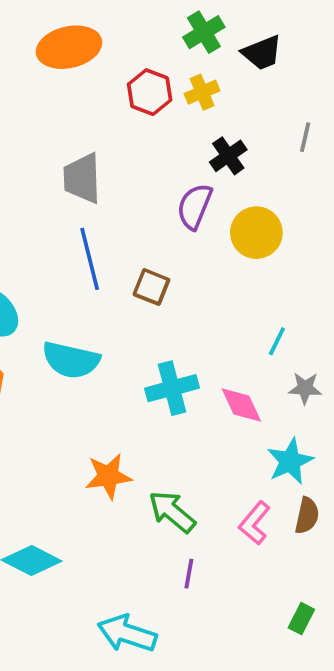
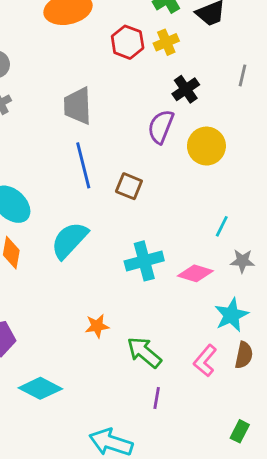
cyan semicircle: (71, 360) -> (69, 240), turned 120
pink diamond: (241, 405) -> (195, 273), turned -48
orange star: (108, 476) -> (97, 326), size x0.7

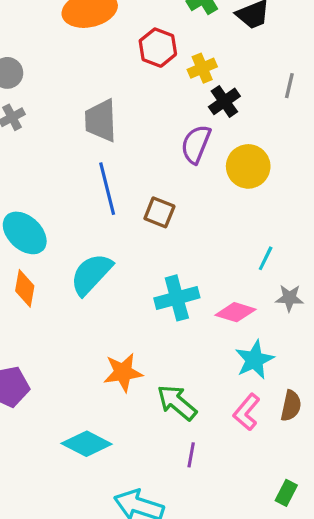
yellow cross: (166, 42) -> (202, 68), moved
cyan star: (231, 315) -> (255, 360), moved
orange star: (97, 326) -> (123, 372), size x1.4
cyan diamond: (40, 388) -> (87, 444), moved

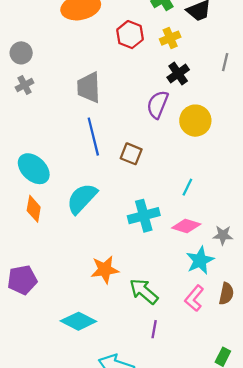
yellow cross: (202, 68) -> (170, 38), moved
cyan line: (266, 258) -> (187, 187), moved
gray star: (289, 298) -> (223, 235), moved

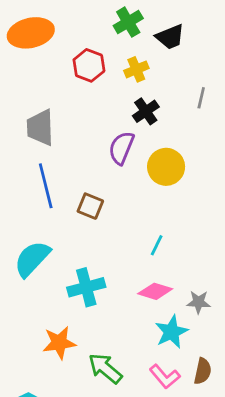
cyan cross: (144, 216) -> (86, 287), moved
pink L-shape: (194, 298) -> (165, 377), turned -80

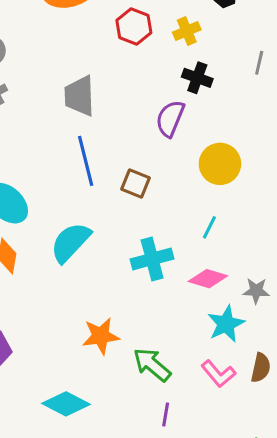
black cross: (146, 111) -> (197, 78), turned -35
yellow circle: (166, 167) -> (220, 164), moved
cyan cross: (86, 287) -> (152, 259), moved

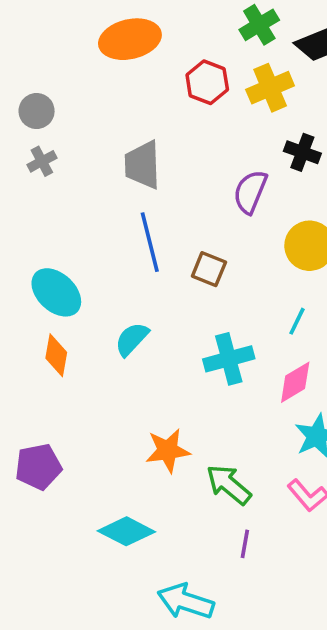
yellow cross: (187, 31) -> (270, 88), size x1.4
black cross: (197, 78) -> (302, 152), moved
cyan semicircle: (71, 242) -> (132, 339), size x0.7
pink diamond: (208, 279) -> (295, 382), turned -48

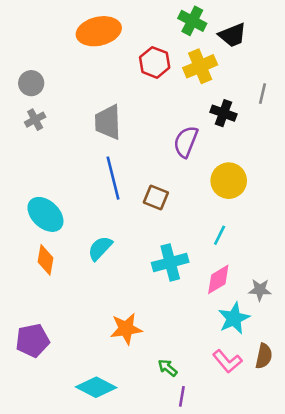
green cross: (259, 25) -> (192, 21), turned -32
green arrow: (229, 485) -> (168, 368), moved, size x0.6

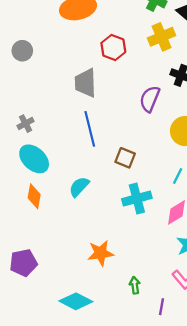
red hexagon: (155, 62) -> (113, 48), moved
gray cross: (35, 120) -> (26, 124), moved
brown square: (156, 198) -> (125, 158), moved
green arrow: (168, 368) -> (135, 285), turned 42
purple line: (182, 396) -> (162, 307), moved

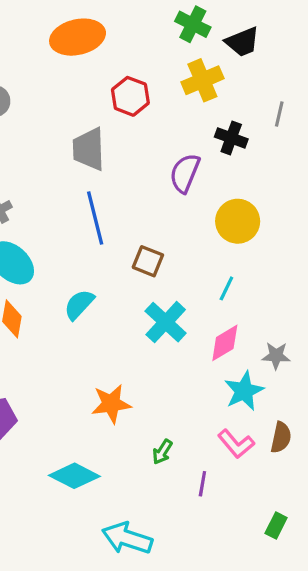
cyan cross: (137, 198) -> (166, 322), turned -32
green arrow: (135, 285) -> (162, 452), turned -140

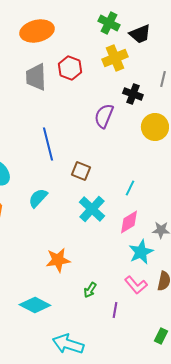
gray trapezoid: (89, 149) -> (36, 77), moved
yellow circle: (238, 221) -> (155, 127), moved

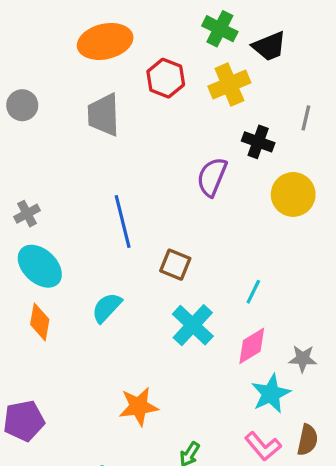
red hexagon: (70, 68) -> (166, 78), moved

